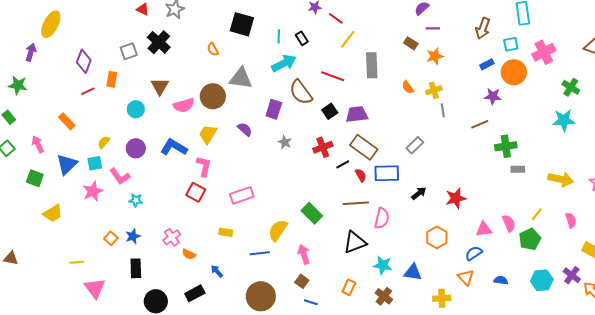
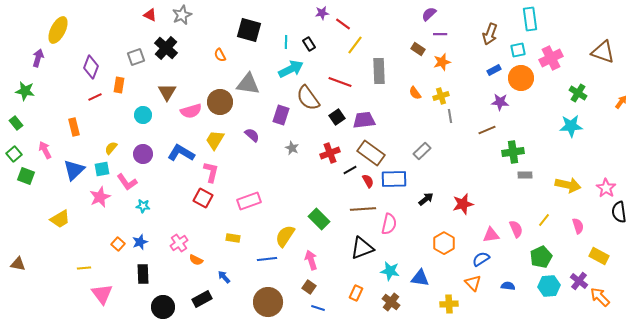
orange rectangle: (67, 121) -> (74, 127), turned 30
green square: (35, 178) -> (26, 176), moved
green pentagon: (530, 239) -> (541, 257), moved

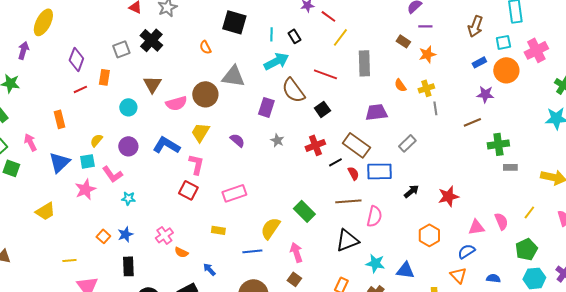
purple trapezoid: (364, 120) -> (376, 112), moved
purple semicircle: (252, 135) -> (237, 140), moved

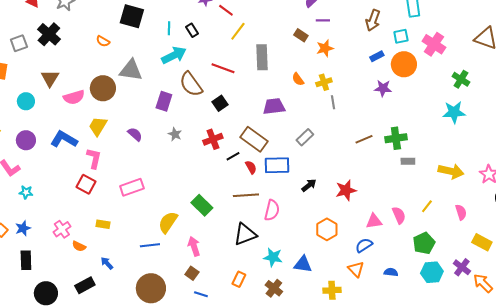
orange semicircle: (205, 47) -> (103, 41), turned -32
pink cross: (536, 50) -> (434, 44), turned -30
brown line: (472, 122) -> (364, 139), moved
yellow rectangle: (218, 230) -> (103, 224), moved

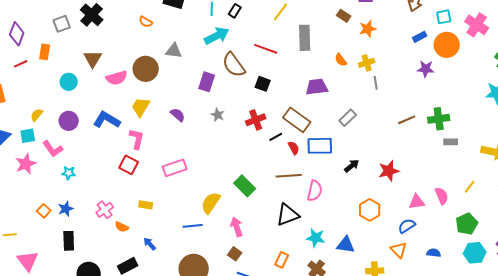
black rectangle: (192, 30) -> (235, 11), turned 64
gray triangle: (131, 70) -> (174, 51), size x0.7
black square: (220, 103) -> (263, 84), turned -35

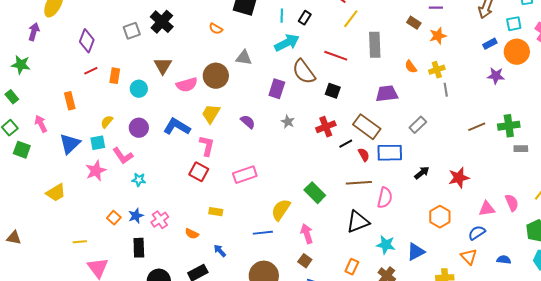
orange rectangle: (45, 52) -> (115, 76), moved
pink cross: (105, 210) -> (160, 220), moved
blue triangle: (346, 245) -> (416, 252), turned -36

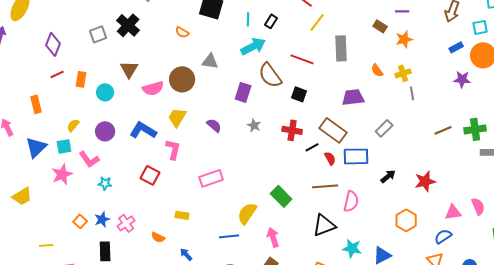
red cross: (326, 127) -> (292, 130), turned 30
red square: (199, 172) -> (150, 175), moved

